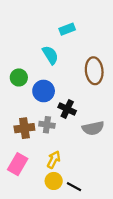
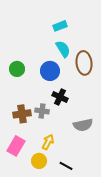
cyan semicircle: (50, 55) -> (63, 49), moved
blue circle: (44, 91) -> (50, 71), moved
gray semicircle: (93, 128) -> (83, 125), moved
yellow circle: (54, 181) -> (39, 161), moved

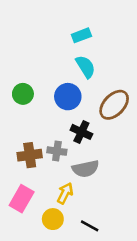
brown ellipse: (84, 63) -> (114, 105), moved, turned 50
gray semicircle: (83, 125) -> (86, 169), moved

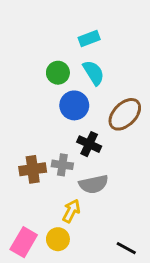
green circle: (23, 94) -> (58, 73), moved
pink rectangle: (22, 199) -> (24, 242), moved
black line: (90, 226) -> (126, 248), moved

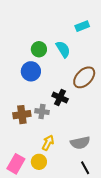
cyan rectangle: (89, 39) -> (82, 26), moved
blue circle: (74, 105) -> (31, 71), moved
gray semicircle: (94, 184) -> (80, 143), moved
black line: (126, 248) -> (85, 168), turned 32

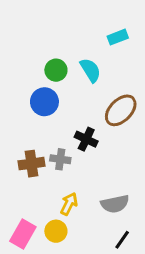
black line: (85, 168) -> (122, 240), turned 64

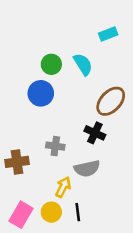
black cross: (86, 139) -> (95, 133), moved
brown cross: (32, 164) -> (17, 162), moved
gray semicircle: (115, 204) -> (87, 169), moved
black line: (122, 240) -> (78, 212), moved, turned -42

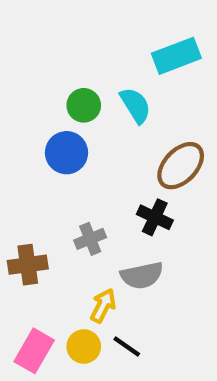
cyan rectangle: (108, 34) -> (176, 56), size x1.5
gray cross: (55, 146) -> (90, 239), turned -30
black line: (78, 212) -> (127, 347), turned -48

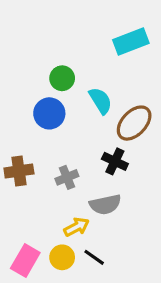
cyan semicircle: (135, 105) -> (100, 101), moved
brown cross: (28, 265) -> (19, 171), moved
yellow arrow: (103, 306) -> (77, 227), turned 35

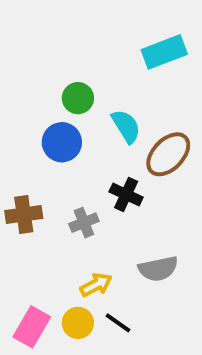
black cross: (115, 161) -> (126, 194), moved
gray semicircle: (105, 205) -> (158, 269), moved

